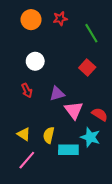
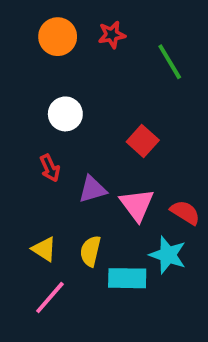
red square: (87, 67) -> (143, 141), moved
purple triangle: (57, 94) -> (92, 189), moved

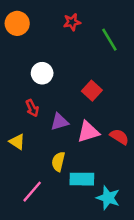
orange circle: (58, 37) -> (17, 23), moved
pink triangle: (137, 205) -> (88, 132), turned 50
yellow triangle: (44, 249) -> (17, 142), moved
cyan star: (168, 255) -> (108, 198), moved

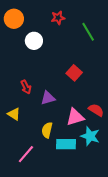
white circle: (42, 73) -> (34, 41), moved
pink triangle: (88, 132) -> (75, 117), moved
cyan star: (108, 198) -> (90, 136), moved

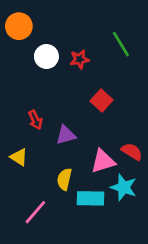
red star: (58, 18) -> (80, 59), moved

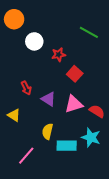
green line: (121, 44) -> (89, 32), turned -30
red star: (80, 59) -> (59, 55), moved
purple triangle: (66, 135) -> (48, 99), turned 49
pink triangle: (103, 161) -> (74, 104), moved

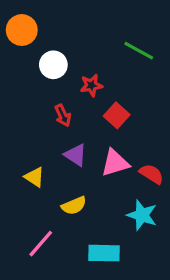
red arrow: (26, 88) -> (63, 115), moved
yellow triangle: (14, 115) -> (34, 177), moved
yellow semicircle: (47, 131) -> (74, 206), turned -126
cyan rectangle: (67, 146) -> (104, 253), moved

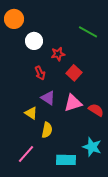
yellow triangle: (34, 177) -> (31, 113), moved
yellow semicircle: (74, 206) -> (47, 130), turned -56
cyan star: (142, 215) -> (92, 147), moved

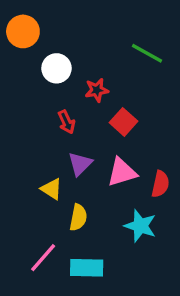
purple triangle: (48, 98) -> (80, 164), turned 42
red semicircle: (96, 110) -> (160, 184), turned 70
cyan star: (92, 147) -> (140, 226), moved
cyan rectangle: (66, 160) -> (87, 268), moved

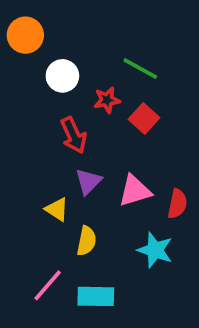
green line: (147, 53) -> (140, 68), moved
red arrow: (67, 122) -> (74, 135), size x1.4
red square: (124, 122) -> (144, 119), moved

